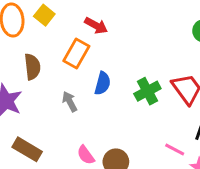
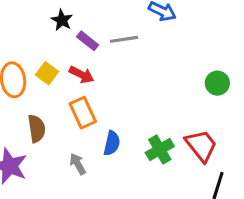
red arrow: (96, 26) -> (81, 75), moved
orange rectangle: (76, 53) -> (83, 113), turned -52

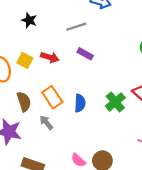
purple rectangle: (88, 41) -> (85, 54), moved
orange rectangle: (83, 113) -> (52, 97), moved
gray arrow: (78, 164) -> (46, 123), moved

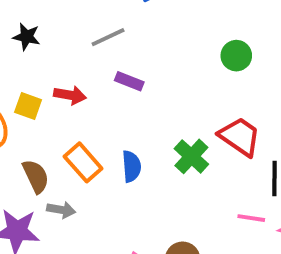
gray arrow: (46, 123) -> (61, 210), moved, turned 147

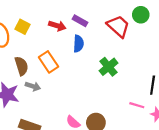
red arrow: (70, 95) -> (57, 26), moved
red trapezoid: (240, 137) -> (118, 26), moved
blue semicircle: (131, 166) -> (78, 44), moved

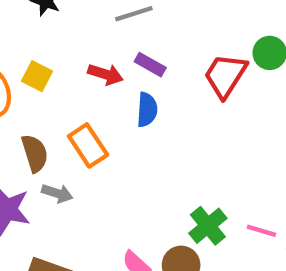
red trapezoid: (118, 26) -> (225, 75), turned -100
green cross: (109, 67) -> (208, 226), moved

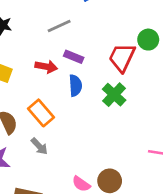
gray arrow: (57, 193) -> (39, 146), moved, turned 36
green cross: (208, 226) -> (114, 95), moved

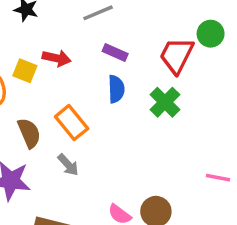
red arrow: (46, 67) -> (57, 58), moved

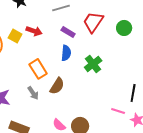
red trapezoid: (177, 55) -> (93, 22), moved
brown semicircle: (29, 133) -> (57, 86), moved, turned 48

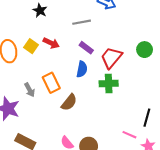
red trapezoid: (93, 22) -> (111, 58), moved
green cross: (93, 64) -> (109, 83), turned 30
gray arrow: (33, 93) -> (30, 90), moved

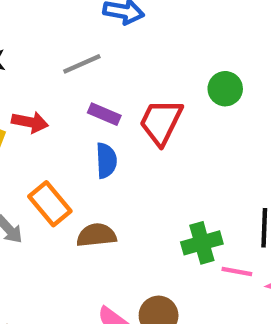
green cross: (109, 83) -> (202, 243), moved
brown semicircle: (69, 102) -> (96, 235), turned -120

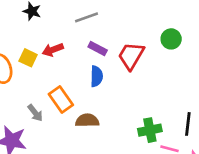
red arrow: (30, 122) -> (53, 50), turned 144

